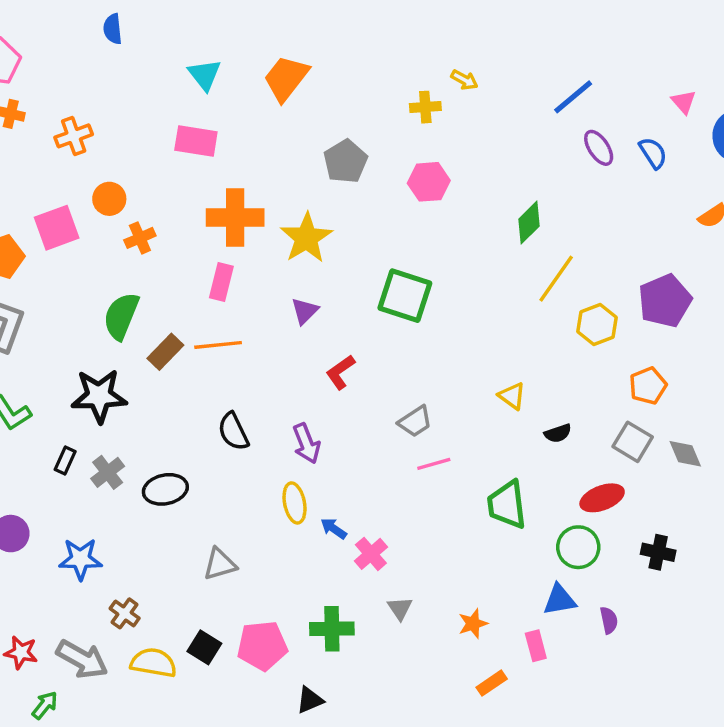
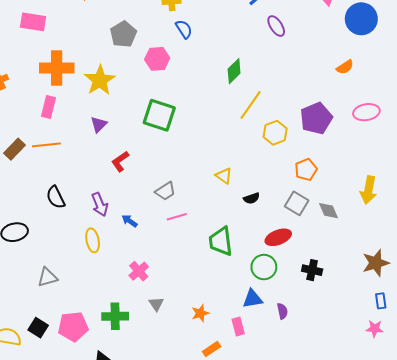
blue semicircle: (653, 153) -> (184, 29), moved
pink hexagon: (429, 182) -> (157, 59), moved
blue arrow: (334, 528) -> (129, 221), moved

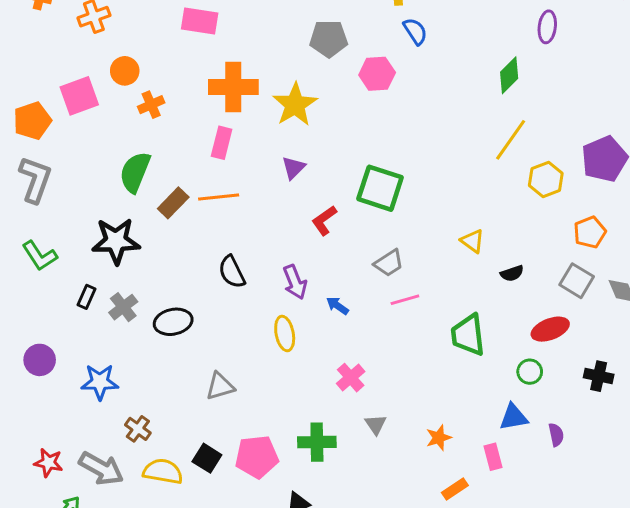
purple ellipse: (276, 26) -> (547, 27), turned 40
gray pentagon: (123, 34) -> (329, 39), turned 30
green diamond: (234, 71) -> (509, 75), moved
green square: (159, 115) -> (380, 188), moved
green circle: (264, 267) -> (530, 372), size x0.7

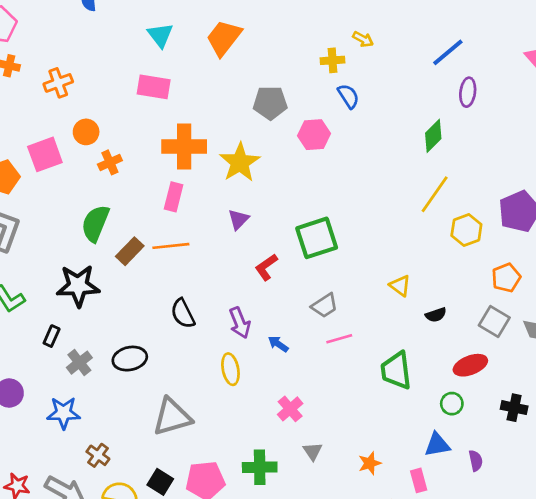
green square: (380, 188) -> (317, 238), turned -36
gray cross: (123, 307) -> (79, 363), moved
gray triangle: (220, 386) -> (172, 417), size x1.5

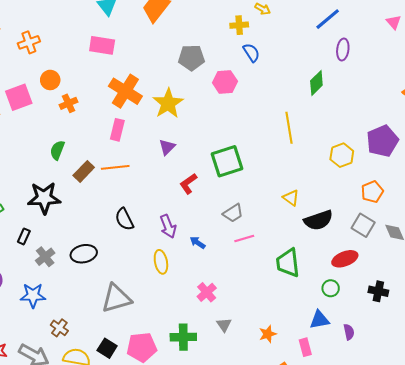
orange cross: (184, 147) -> (125, 91), turned 32
yellow line: (435, 194) -> (289, 128), moved, turned -44
green semicircle: (95, 223) -> (57, 150), size x0.7
black semicircle: (436, 315) -> (318, 220), size x1.8

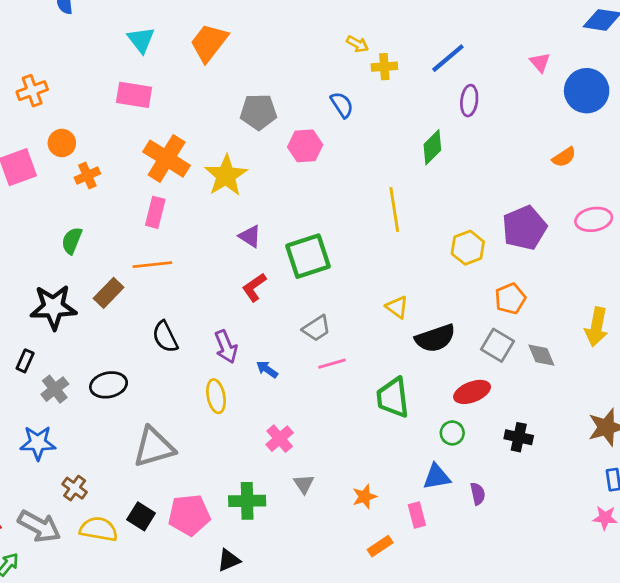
yellow cross: (239, 25) -> (384, 67), moved
purple triangle: (167, 147) -> (250, 236), moved, turned -42
brown rectangle: (84, 171) -> (109, 293), moved

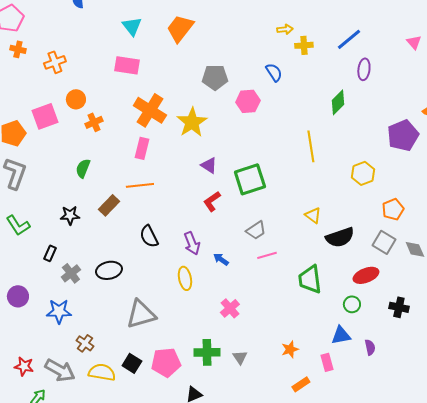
yellow arrow: (357, 44) -> (285, 29), turned -35
purple pentagon: (524, 228) -> (403, 135), moved
black star: (53, 307) -> (70, 215), size x0.6
gray triangle: (304, 484) -> (240, 357), moved

